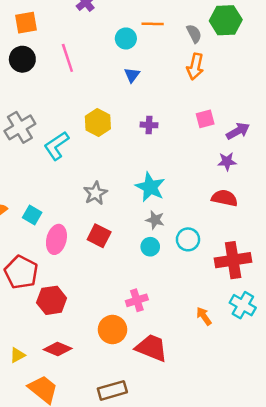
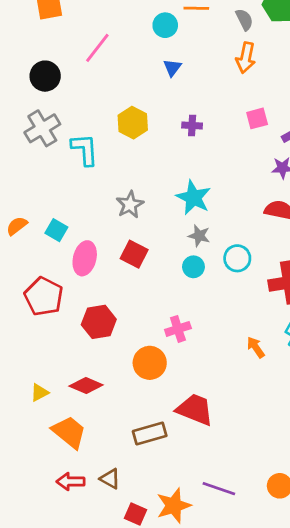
pink line: (67, 58) -> (97, 48), turned 56
black circle: (22, 59) -> (45, 76), moved
cyan L-shape: (56, 146) -> (85, 150), turned 120
red hexagon: (52, 300) -> (99, 322), moved
red trapezoid: (151, 348) -> (195, 409), moved

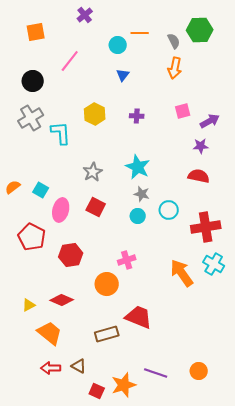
orange arrow: (256, 347) -> (182, 273), size x1.8

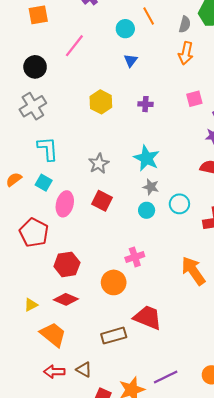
orange line: (140, 33) -> (149, 16), turned 60
gray semicircle: (174, 41) -> (185, 24), turned 42
cyan L-shape: (61, 133) -> (48, 149), moved
red hexagon: (71, 255) -> (67, 264), moved
purple line: (156, 373) -> (166, 377), turned -45

